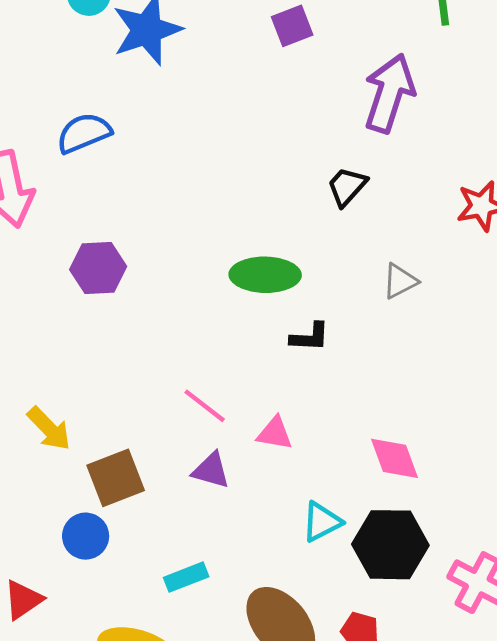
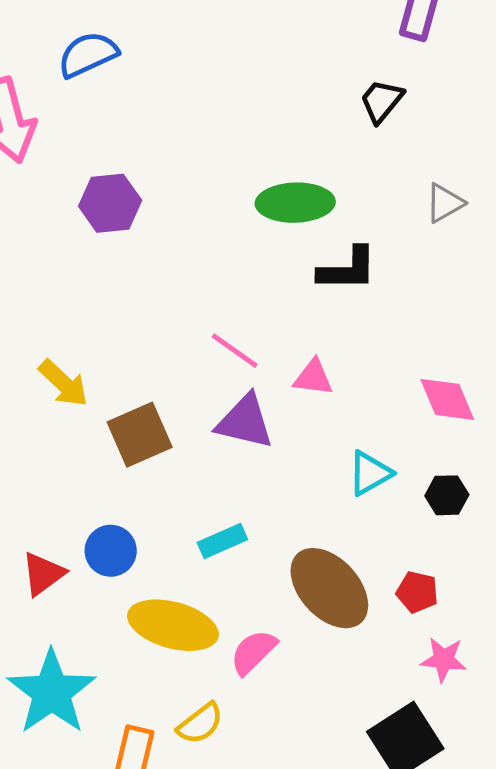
black L-shape: (310, 337) -> (348, 269), size x1.4
purple triangle: (211, 470) -> (245, 422), size x1.4
blue circle: (86, 536) -> (111, 551), moved
black hexagon: (390, 545) -> (447, 495), size x0.5

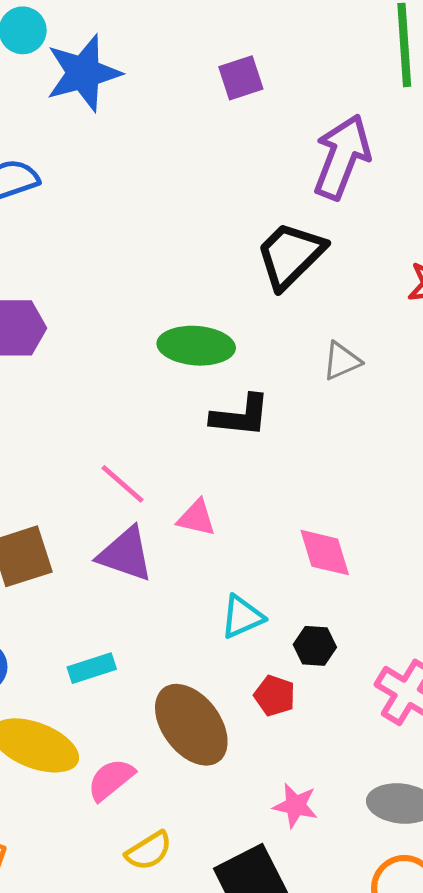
black trapezoid: (381, 101) -> (290, 255), size x1.6
red pentagon: (417, 592) -> (275, 696), moved
yellow semicircle: (200, 723) -> (149, 851), moved

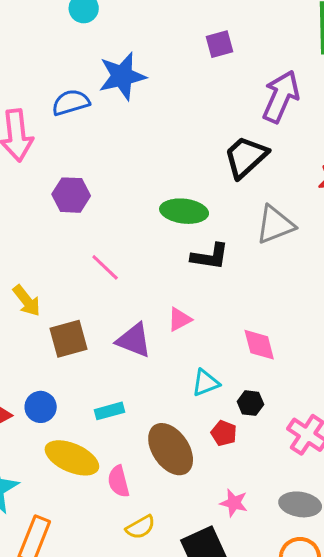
blue star: (83, 73) -> (122, 76), moved
gray triangle: (342, 361) -> (275, 225), size x1.6
pink line: (122, 484) -> (105, 267), moved
pink triangle: (197, 518) -> (180, 319), turned -44
pink semicircle: (111, 780) -> (119, 481), turned -68

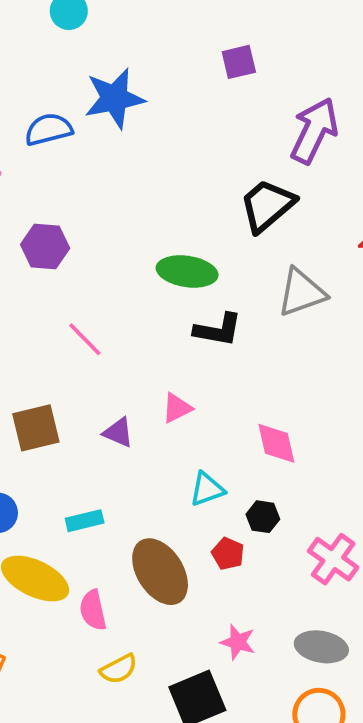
purple triangle: (134, 340) -> (118, 432), size x0.7

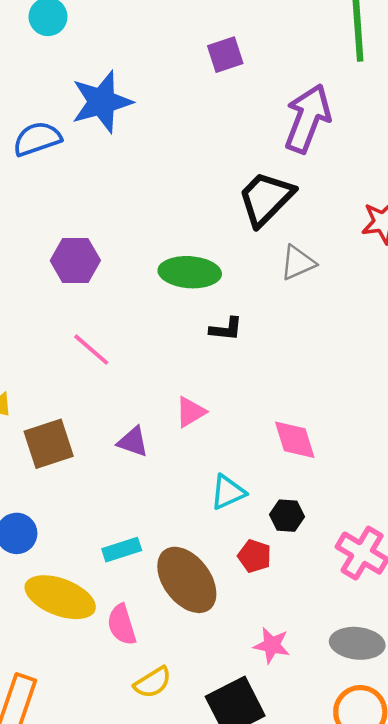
purple hexagon: (45, 246) -> (75, 261), moved
gray triangle: (301, 292) -> (298, 263), moved, size x0.7
black L-shape: (218, 330) -> (226, 329), size x0.7
cyan rectangle: (85, 521) -> (122, 550), moved

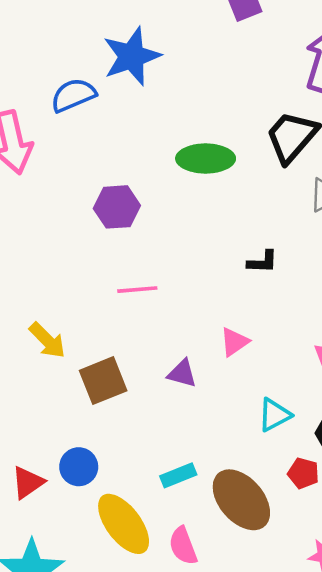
green ellipse: (190, 272) -> (206, 159), moved
pink line: (91, 350) -> (137, 290), turned -42
yellow ellipse: (60, 597) -> (124, 524), turned 36

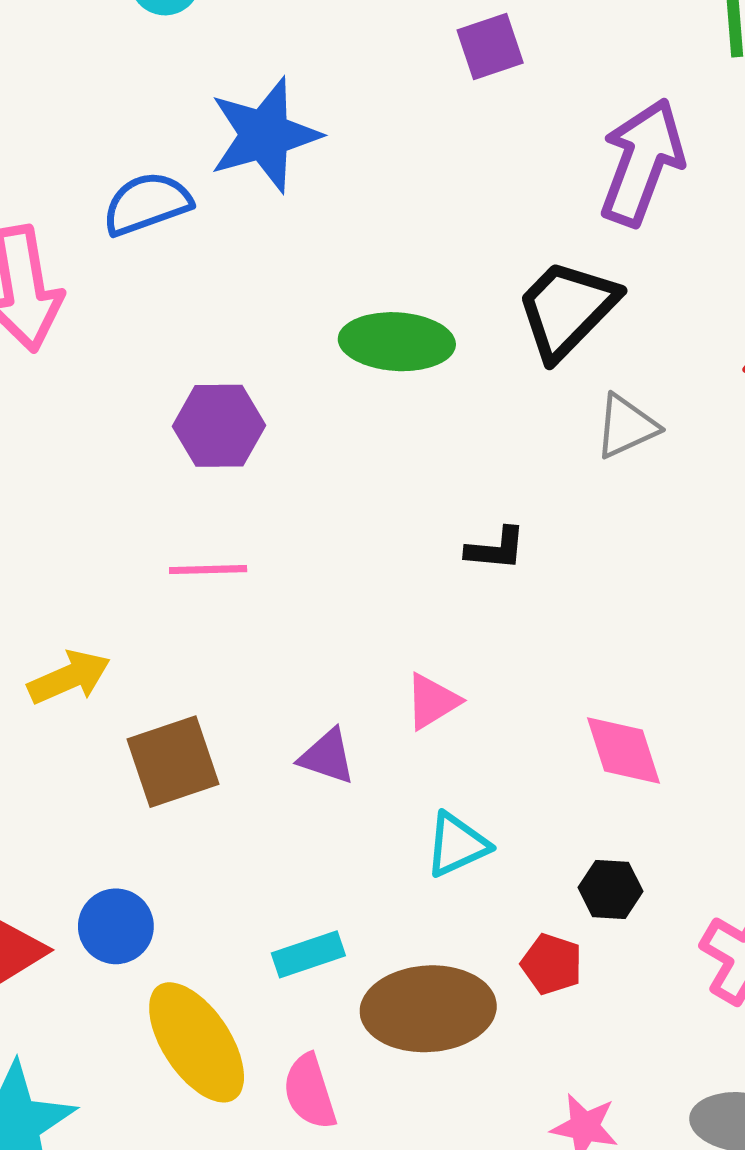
pink line: (137, 290) -> (208, 570), moved
yellow arrow: (47, 340) -> (69, 677), turned -72
cyan triangle: (274, 415) -> (457, 845), moved
brown ellipse: (241, 500) -> (428, 1009), turned -56

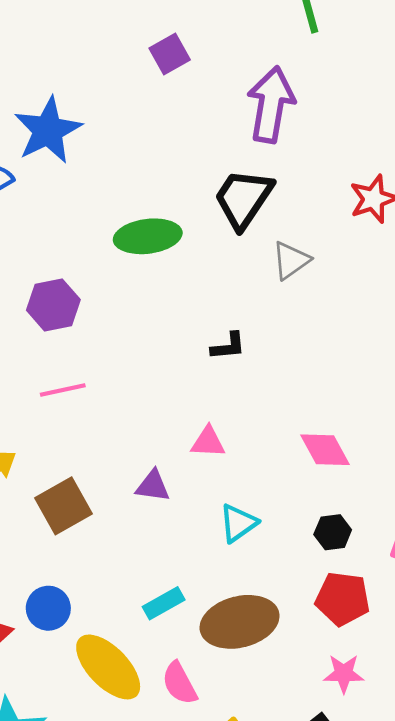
pink triangle: (432, 701) -> (208, 442), turned 45
red pentagon: (552, 964) -> (343, 599), moved, size x1.5

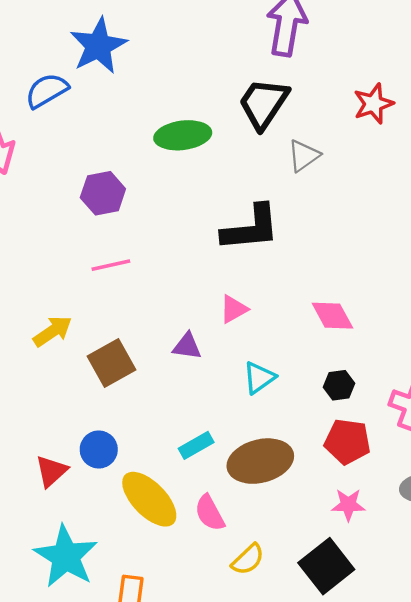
black L-shape: (228, 346) -> (251, 228), size x2.0
pink triangle: (208, 442) -> (234, 309), turned -32

